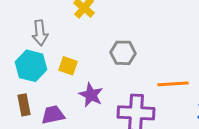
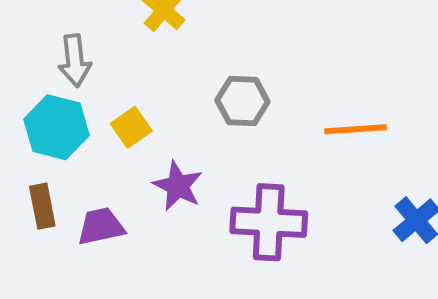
yellow square: (68, 66) -> (131, 127), turned 36
orange line: (173, 84) -> (356, 129), moved

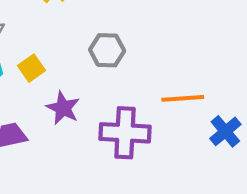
orange line: (356, 129) -> (183, 98), moved

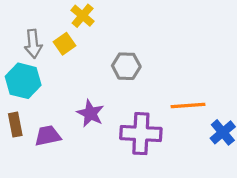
yellow square: (31, 68) -> (65, 44), moved

